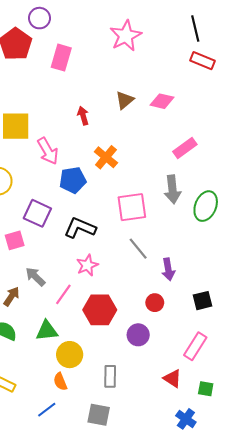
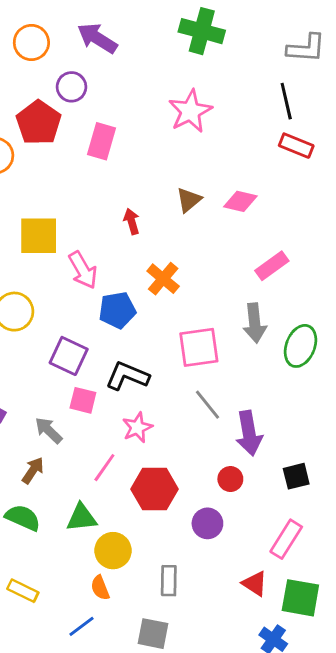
pink square: (15, 240) -> (83, 400), moved, turned 30
purple arrow: (168, 269) -> (249, 433), size x1.4
gray arrow: (35, 277) -> (49, 430), moved
green square: (206, 389) -> (300, 598), size x1.8

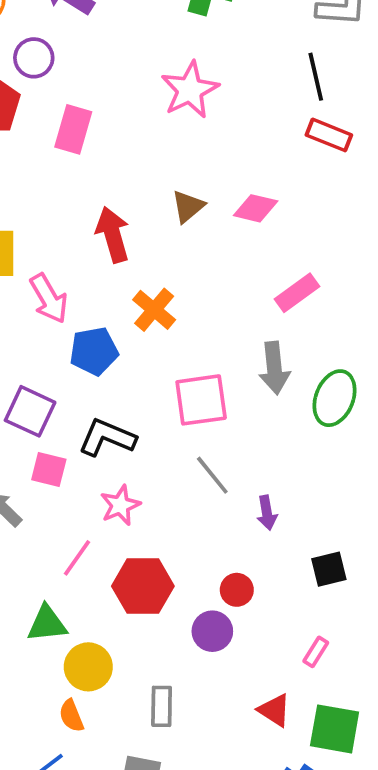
red arrow: (132, 221) -> (113, 235), size x1.6
purple arrow: (249, 433) -> (267, 513), size x0.6
red circle: (230, 479) -> (237, 590), moved
pink rectangle: (286, 539) -> (316, 652), size x0.6

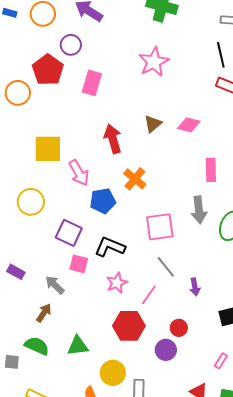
pink rectangle: (297, 293) -> (211, 170), turned -55
pink line: (77, 558) -> (149, 295), moved
yellow circle: (88, 667) -> (113, 373), moved

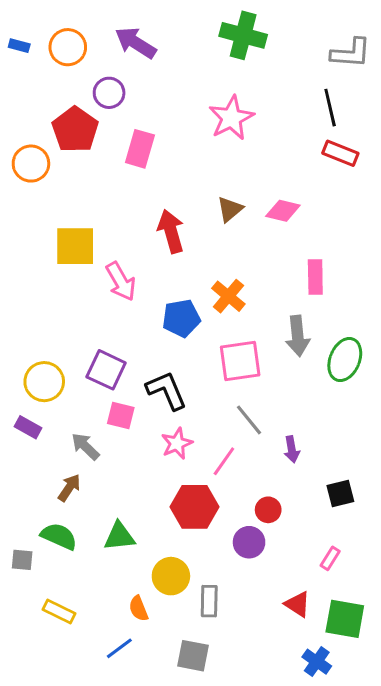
orange cross: (135, 179) -> (228, 296), moved
blue pentagon: (103, 201) -> (181, 318), moved
yellow circle: (31, 202) -> (44, 382), moved
black L-shape: (110, 247) -> (166, 390), turned 44

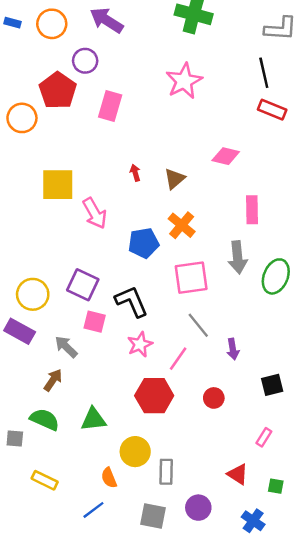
brown triangle: (230, 209) -> (174, 179), moved
red arrow: (171, 231) -> (135, 173), size x0.5
purple rectangle: (28, 427) -> (20, 331), size x1.4
purple circle: (249, 542) -> (198, 508), moved
green square: (345, 619) -> (276, 486), size x0.5

